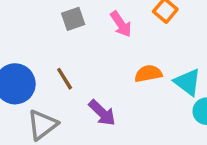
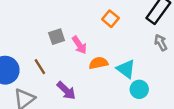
gray square: (73, 19) -> (57, 37), moved
pink arrow: (121, 24) -> (79, 45), moved

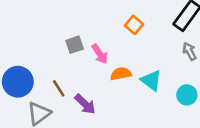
brown line: (40, 67) -> (59, 88), moved
cyan circle: (139, 89) -> (187, 95), moved

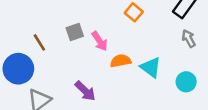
brown line: (59, 88) -> (39, 42), moved

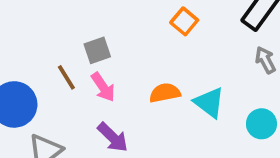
pink arrow: (100, 41) -> (103, 87), moved
brown line: (39, 42) -> (66, 77), moved

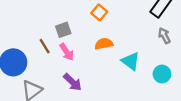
orange square: (184, 21) -> (99, 12), moved
orange semicircle: (165, 93) -> (104, 44), moved

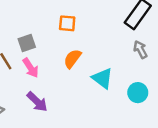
orange square: (99, 12) -> (67, 23), turned -35
orange semicircle: (104, 44) -> (72, 59), turned -42

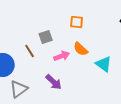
orange semicircle: (72, 59) -> (81, 49), turned -84
pink arrow: (31, 68) -> (62, 56), moved, turned -77

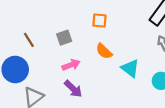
brown line: (30, 51) -> (29, 40), moved
pink arrow: (62, 56) -> (71, 65), moved

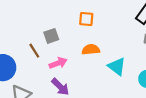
brown line: (29, 40) -> (34, 51), moved
orange semicircle: (104, 51) -> (91, 50), turned 132

